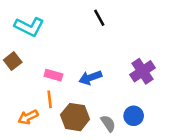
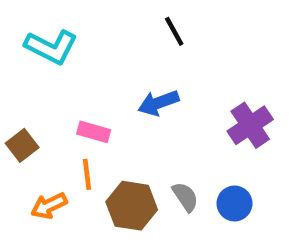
brown square: (13, 61) -> (22, 145), moved
blue arrow: (90, 78) -> (158, 103), moved
gray semicircle: (108, 123) -> (185, 197), moved

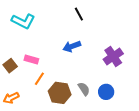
pink rectangle: (94, 132) -> (31, 60), moved
orange line: (87, 174) -> (39, 79), turned 40
orange arrow: (49, 206) -> (11, 98), moved

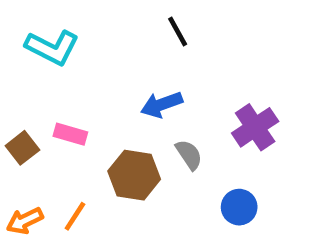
orange line: (39, 79) -> (75, 216), moved
gray semicircle: (84, 89) -> (189, 155), moved
brown hexagon: (60, 93) -> (134, 175), moved

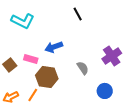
blue arrow: (162, 104) -> (54, 47), moved
brown hexagon: (134, 175) -> (47, 77), moved

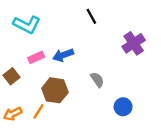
purple cross: (112, 56) -> (134, 43), moved
pink rectangle: (31, 59) -> (36, 57), moved, turned -40

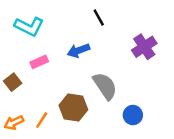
blue arrow: (63, 55) -> (78, 51), moved
gray semicircle: (97, 80) -> (105, 86), size x1.6
brown hexagon: (55, 90) -> (73, 107), moved

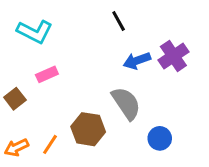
blue arrow: (78, 51) -> (137, 61), moved

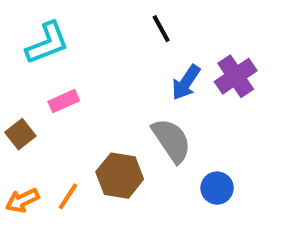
cyan L-shape: (35, 32) -> (47, 43), turned -48
blue arrow: (137, 61) -> (186, 82), turned -36

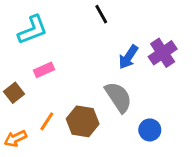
black line: (161, 29) -> (101, 14), moved
orange line: (68, 196) -> (47, 121), moved

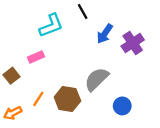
cyan L-shape: (33, 30) -> (51, 26), moved
blue arrow: (128, 57) -> (105, 34), moved
gray semicircle: (118, 97) -> (97, 79), turned -100

